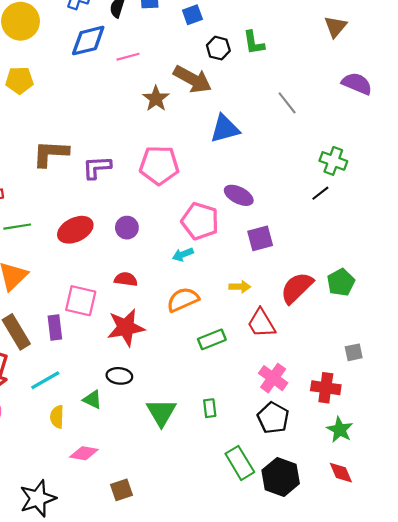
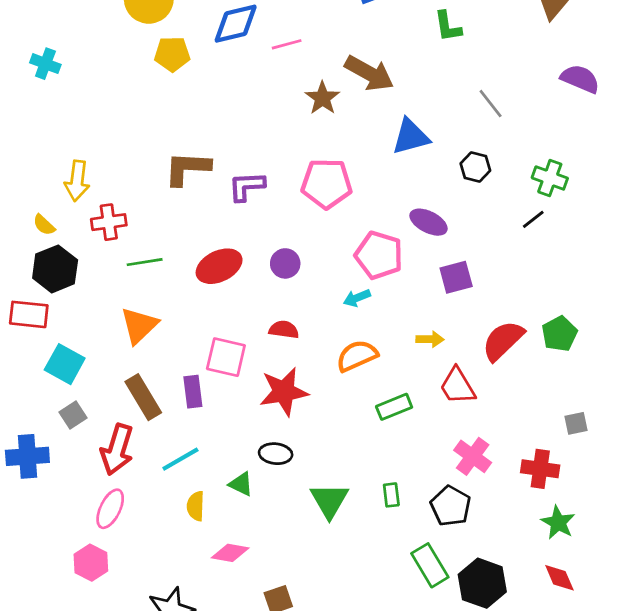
black hexagon: (218, 48) -> (475, 167), moved
yellow pentagon: (19, 80) -> (172, 54), moved
black pentagon: (273, 418) -> (451, 506), moved

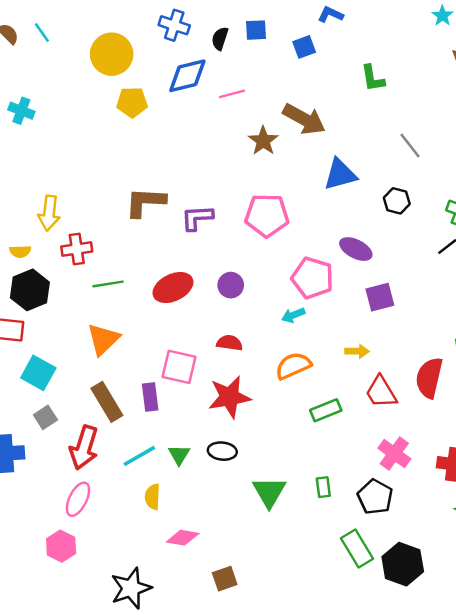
yellow semicircle: (44, 225) -> (20, 251), turned -45
red semicircle: (503, 341) -> (429, 378), moved, turned -33
green triangle: (241, 484) -> (179, 455), moved, turned 35

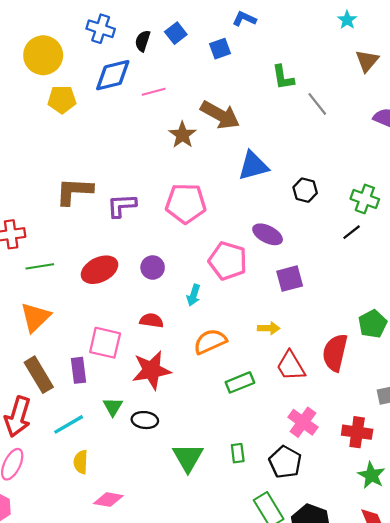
blue square: (256, 30) -> (176, 33), turned -35
gray line: (410, 146) -> (317, 104), moved
cyan arrow: (293, 315) -> (193, 295), moved, turned -50
green triangle: (179, 455) -> (113, 407), moved

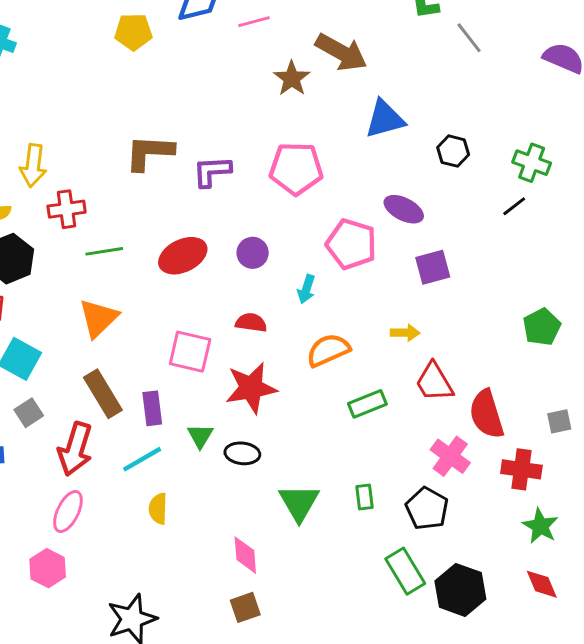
red semicircle: (335, 353) -> (487, 414), moved, turned -30
purple rectangle: (79, 370) -> (152, 408), moved
pink diamond: (108, 500) -> (245, 555), moved, turned 76

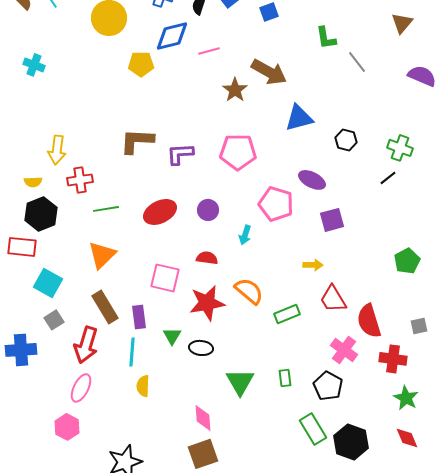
yellow pentagon: (133, 32) -> (141, 64), moved
orange semicircle: (328, 350) -> (249, 291), moved, turned 64
cyan line: (142, 459) -> (132, 352), turned -56
brown square: (245, 607) -> (203, 454), size x1.4

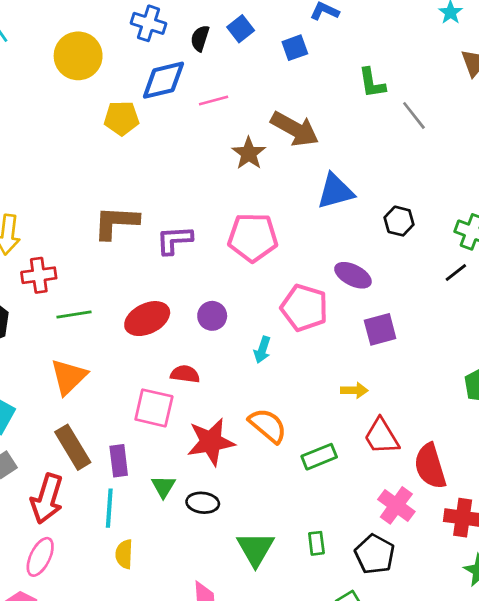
red semicircle: (207, 258) -> (185, 374), moved

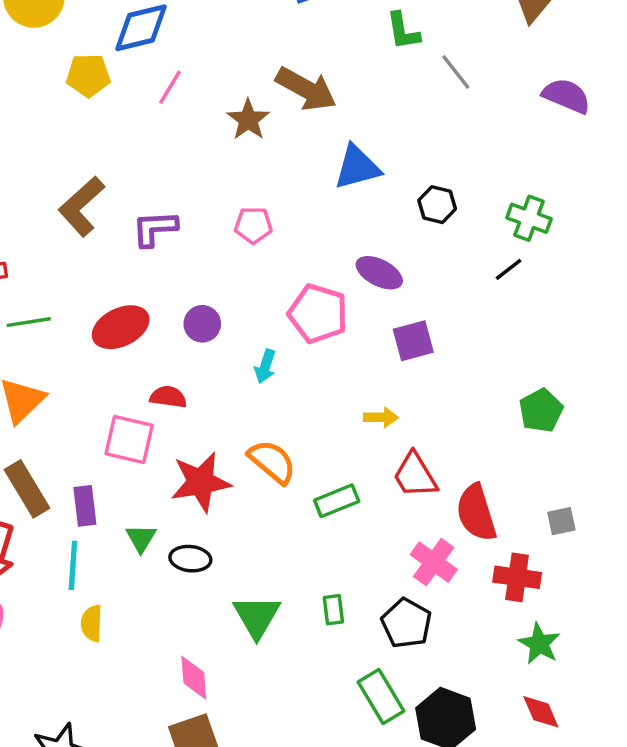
pink line: (214, 101) -> (170, 87), moved, turned -44
brown L-shape: (116, 222) -> (81, 206), turned -45
pink pentagon: (253, 237) -> (253, 225), size x0.6

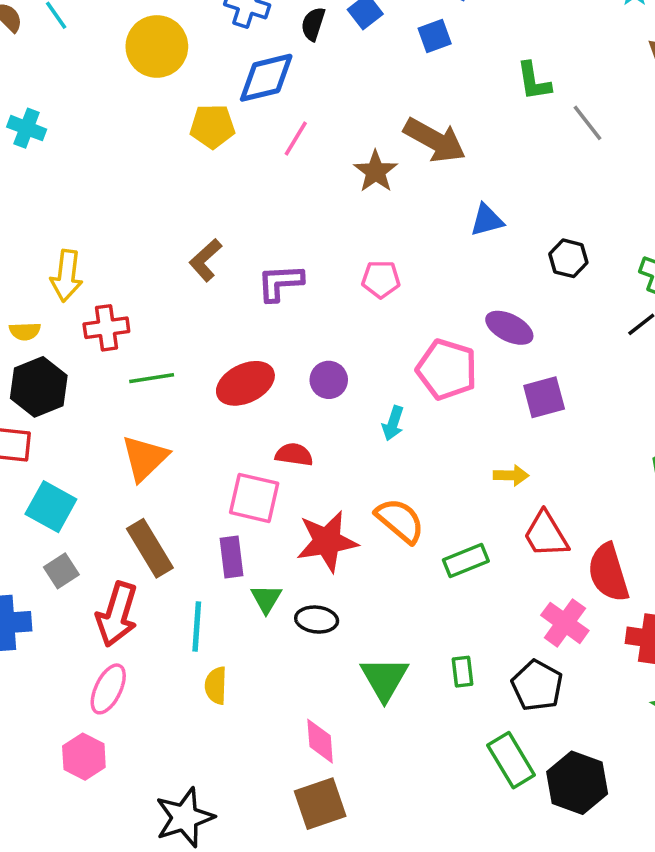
blue triangle: (357, 167) -> (487, 220), size x0.7
brown L-shape: (81, 206) -> (205, 260), size x0.7
purple rectangle: (85, 506) -> (232, 557), moved

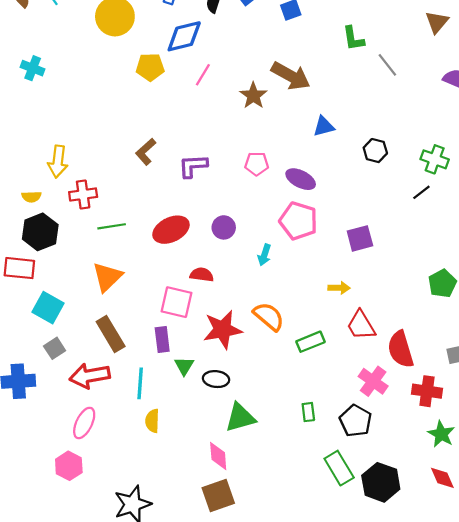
purple ellipse: (509, 328) -> (301, 179), moved
red arrow: (117, 614) -> (90, 376), turned 63
green triangle: (384, 679) -> (240, 418), moved, turned 44

